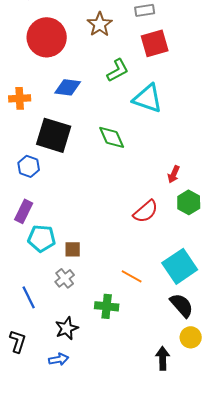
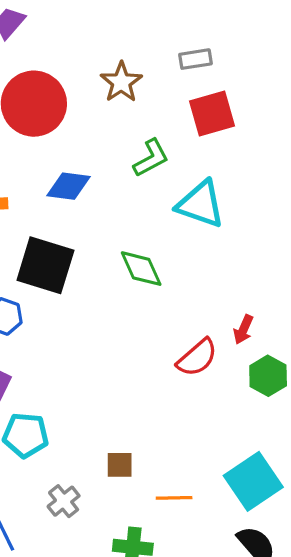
red semicircle: (146, 211) -> (197, 358), moved
brown square: (73, 249) -> (120, 465), moved
orange line: (132, 276) -> (174, 498), turned -30

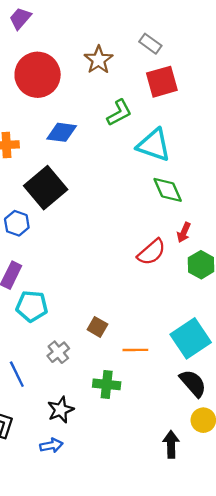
gray rectangle: (196, 59) -> (150, 44), turned 45
black square: (45, 265) -> (46, 188), turned 33
green diamond: (141, 269) -> (168, 190), moved
brown square: (120, 465) -> (97, 327), turned 30

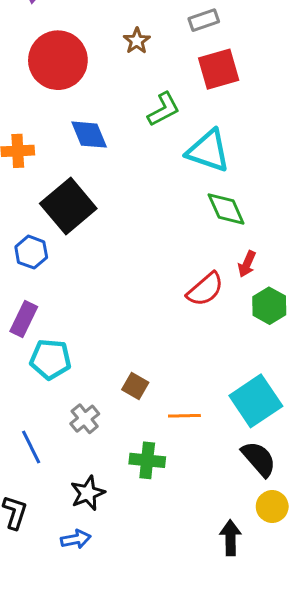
gray rectangle: (150, 44) -> (204, 20), turned -55
brown star: (99, 60) -> (137, 41), size x0.7
blue diamond: (62, 132) -> (89, 135), turned 60

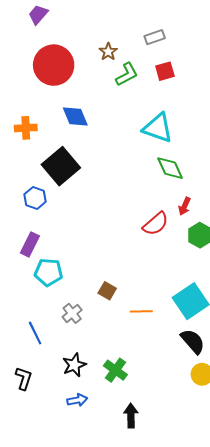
red square: (219, 69) -> (165, 71), size x0.7
green L-shape: (164, 109) -> (127, 74), moved
green cross: (147, 460) -> (115, 370), moved, turned 30
black arrow: (231, 538) -> (131, 416), moved
blue arrow: (76, 539) -> (77, 400), moved

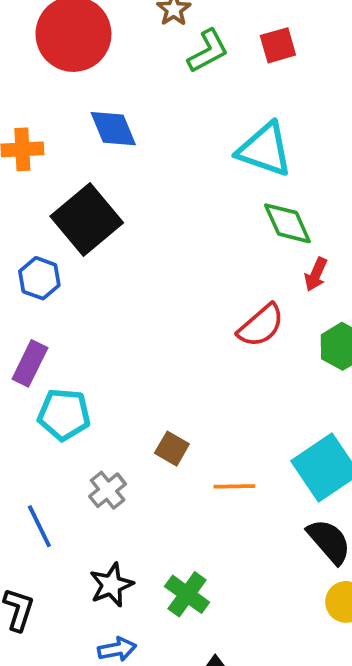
red arrow: (185, 206) -> (316, 274), moved

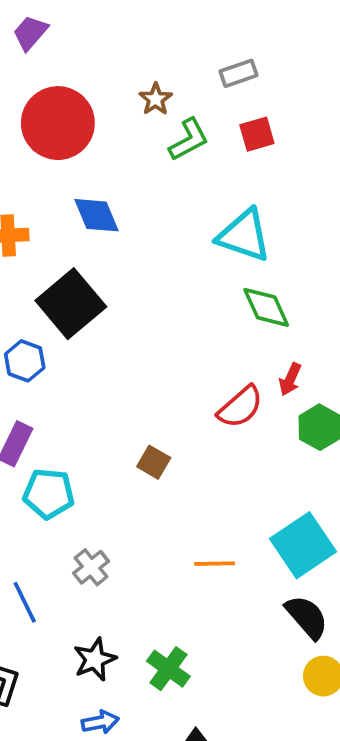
red arrow: (316, 274) -> (290, 379), moved
brown square: (172, 449) -> (154, 462), moved

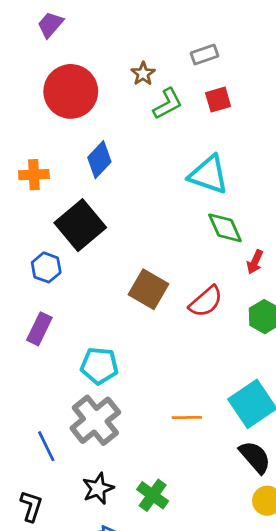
blue diamond: (97, 215) -> (99, 160), turned 66
red arrow: (290, 379) -> (255, 262), moved
brown square: (154, 462) -> (149, 289), moved, size x1.6
cyan pentagon: (49, 494) -> (99, 366), moved
gray cross: (91, 567) -> (95, 420), size x1.8

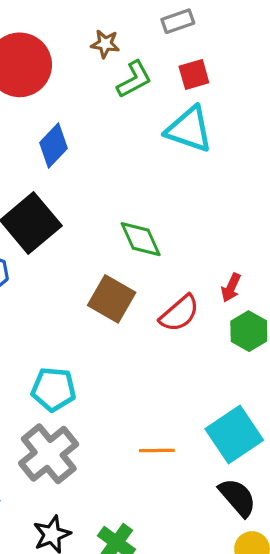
brown star: (143, 74) -> (105, 44), turned -30
cyan triangle: (209, 175) -> (189, 129), moved
green diamond: (225, 228) -> (141, 239), moved
red arrow: (255, 262) -> (231, 288), moved

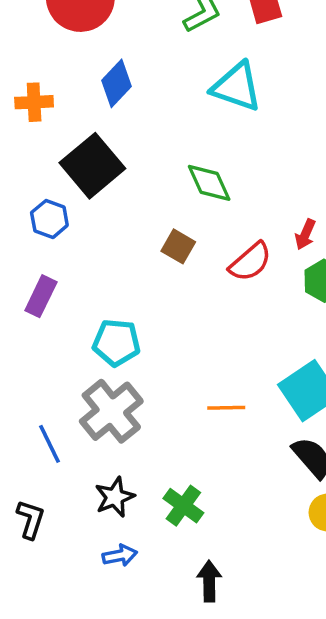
cyan triangle: (189, 129) -> (237, 87), moved
brown square: (112, 299) -> (178, 246), size x0.7

